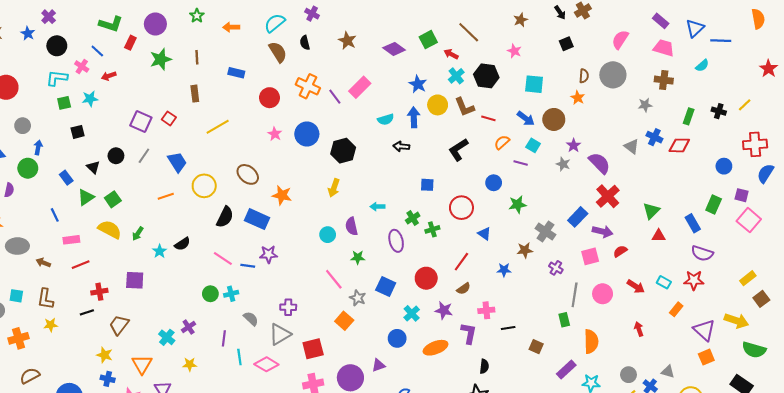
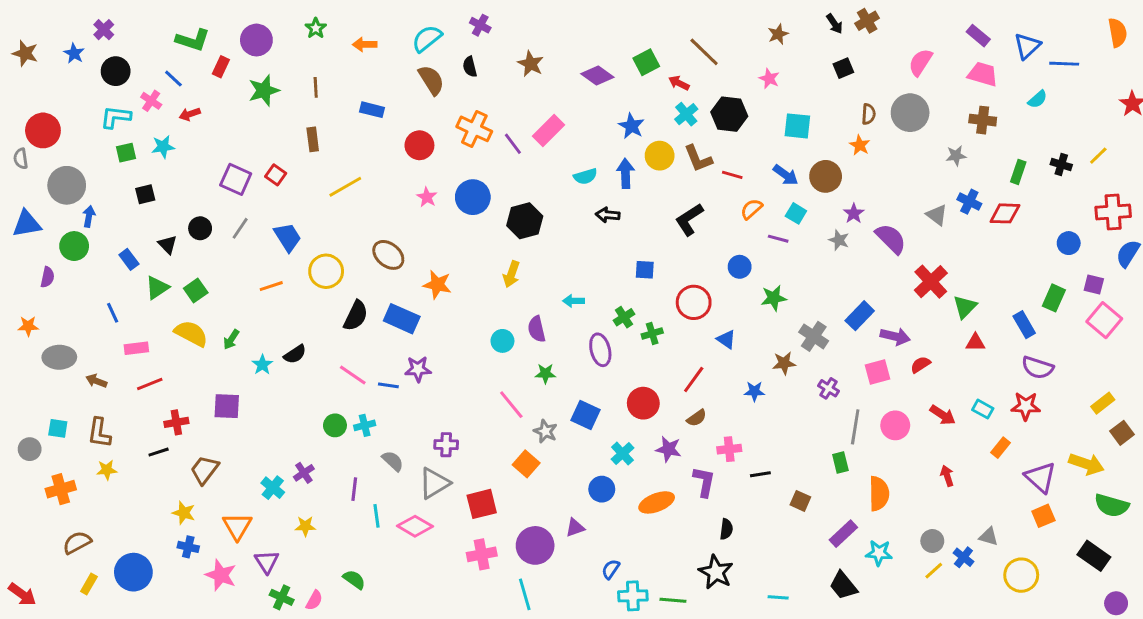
gray circle: (23, 126) -> (67, 185), size x1.6
red cross: (608, 196) -> (931, 282), moved

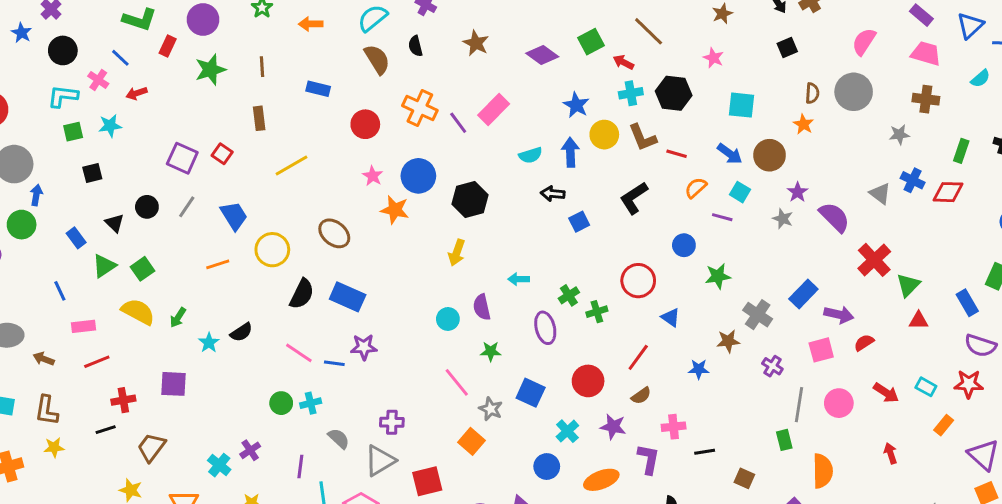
cyan cross: (686, 114) -> (631, 93), turned 30
blue square: (645, 270) -> (579, 222), moved, turned -30
orange star: (437, 285) -> (395, 210), moved

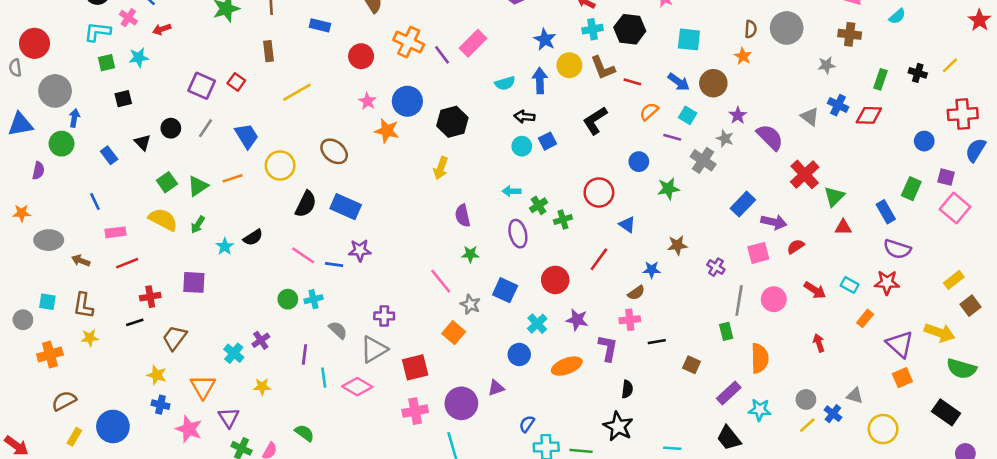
green triangle: (104, 266) -> (198, 186), moved
cyan arrow: (519, 279) -> (511, 191), moved
gray cross: (758, 315) -> (703, 160), moved
cyan circle: (448, 319) -> (522, 146), moved
brown semicircle: (641, 396) -> (636, 293), moved

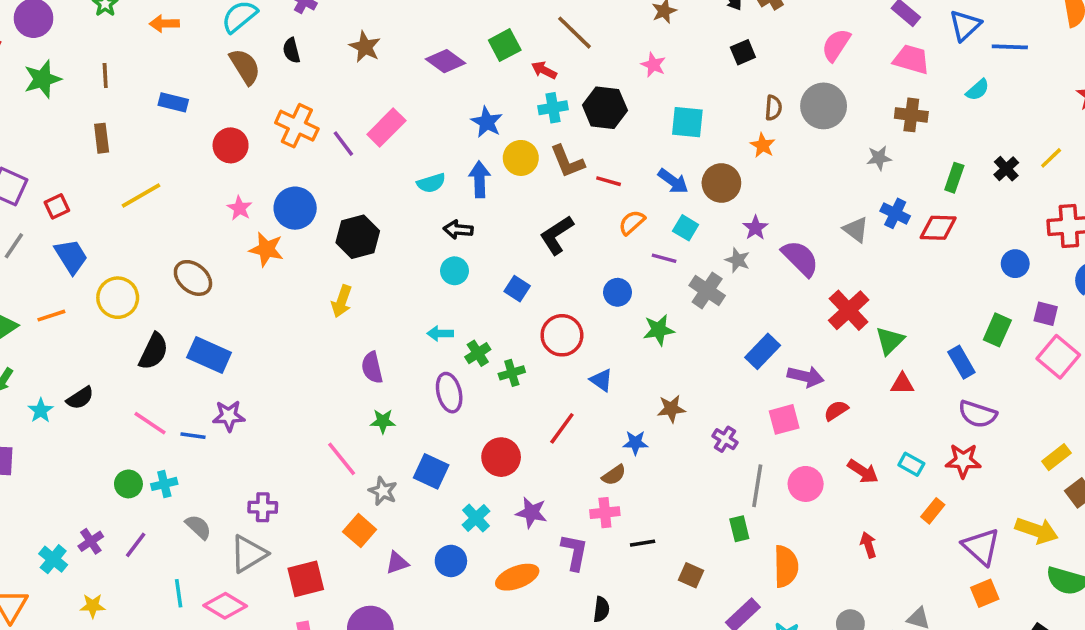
black cross: (918, 73) -> (1006, 169), turned 30
red square: (236, 82) -> (57, 206), moved, turned 30
blue square: (547, 141) -> (517, 289), moved, turned -30
purple line: (305, 354) -> (136, 545), moved, turned 30
purple triangle: (496, 388) -> (397, 563), moved

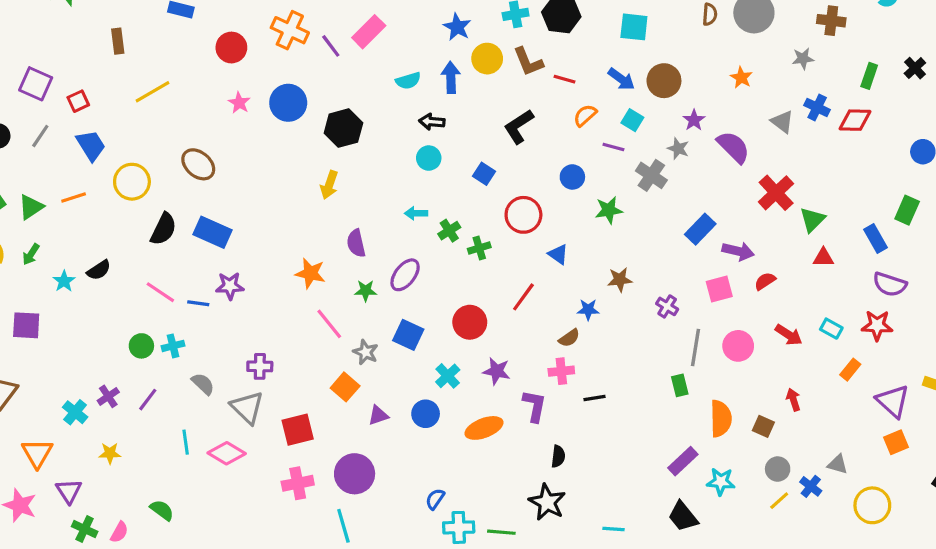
orange star: (763, 145) -> (741, 78), moved
orange star: (266, 249) -> (310, 273), moved
purple ellipse: (449, 393) -> (405, 275), moved, turned 52
gray triangle: (248, 554) -> (247, 407), turned -45
brown square: (691, 575) -> (763, 426), moved

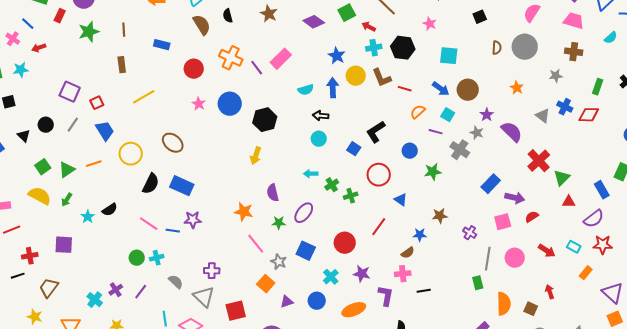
black L-shape: (519, 126) -> (376, 132), moved
purple semicircle: (890, 284) -> (594, 219), moved, turned -55

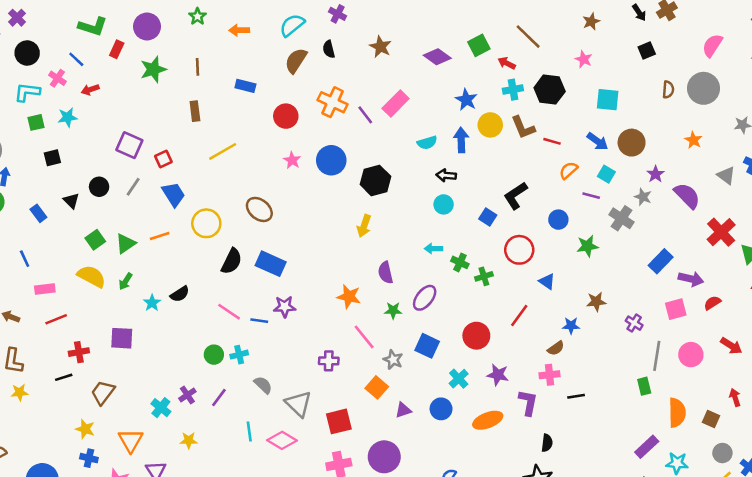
brown semicircle: (202, 25) -> (296, 61), turned -115
green cross: (332, 185) -> (460, 262), turned -32
purple cross: (212, 271) -> (329, 361), moved

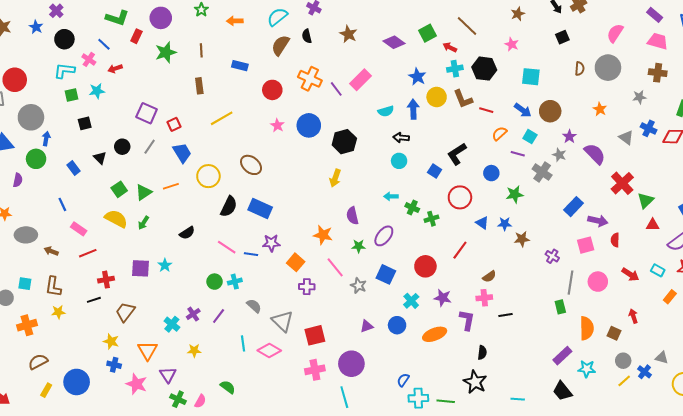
pink rectangle: (45, 289) -> (79, 229), turned 42
cyan star: (152, 303) -> (165, 265), moved
red semicircle: (712, 303) -> (615, 240), turned -56
blue star: (571, 326) -> (505, 224), moved
orange square: (377, 387) -> (296, 262), moved

